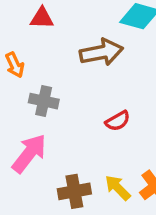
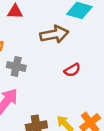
red semicircle: (118, 121) -> (72, 70), moved

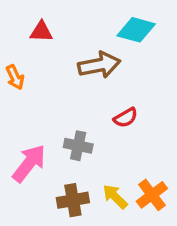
gray cross: (16, 66) -> (78, 146), moved

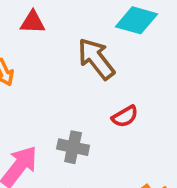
brown arrow: (99, 65) -> (96, 59), turned -117

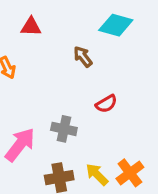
brown arrow: (96, 59) -> (83, 57), size x0.6

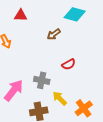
brown arrow: (83, 57) -> (54, 34), turned -88
yellow arrow: (97, 174) -> (60, 98), moved

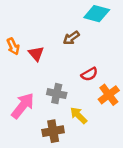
red triangle: (21, 15) -> (36, 54), moved, turned 48
orange cross: (84, 108) -> (109, 95), moved

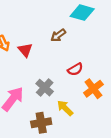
gray cross: (57, 94) -> (45, 88), turned 30

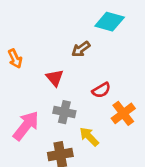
red triangle: (25, 50) -> (55, 78), moved
gray cross: (45, 88) -> (64, 112), turned -30

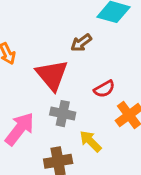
red triangle: (55, 78) -> (52, 75), size x1.6

